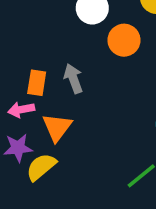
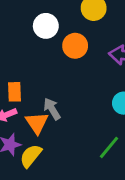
gray arrow: (73, 79) -> (52, 109), moved

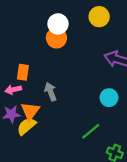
orange circle: (75, 46) -> (56, 38), moved
orange triangle: (37, 123) -> (30, 111), moved

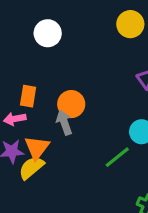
white circle: (58, 24) -> (48, 33), moved
orange circle: (56, 38) -> (71, 104), moved
green line: (91, 131) -> (117, 157), moved

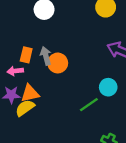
gray arrow: (64, 122) -> (46, 56), moved
orange triangle: (37, 148) -> (30, 93), turned 36

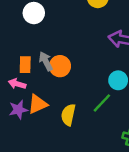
pink arrow: (15, 71) -> (17, 84), turned 35
yellow semicircle: (25, 108) -> (68, 115), moved, turned -30

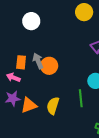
green line: (102, 103) -> (81, 98), turned -54
orange triangle: (38, 104) -> (29, 105), moved

